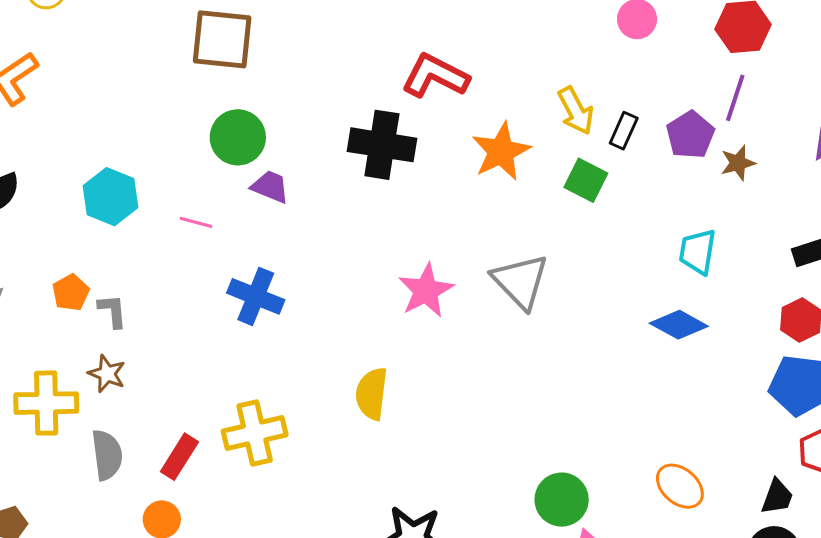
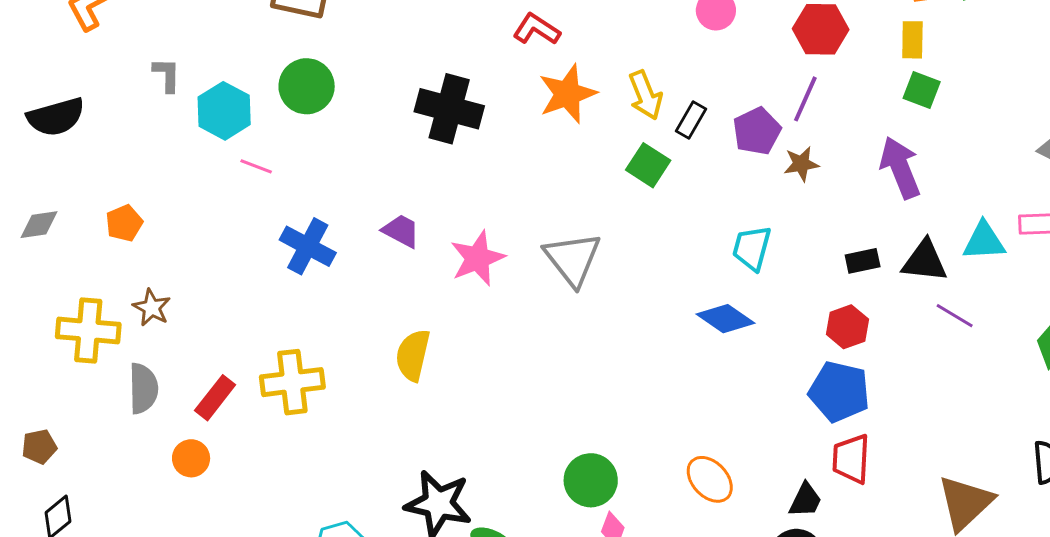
red L-shape: (435, 76) -> (537, 29), moved, size x0.7
orange star: (501, 151) -> (567, 94), moved
purple trapezoid: (270, 187) -> (401, 231), moved
cyan hexagon: (110, 197) -> (224, 111), moved
gray L-shape: (112, 311) -> (167, 75), moved

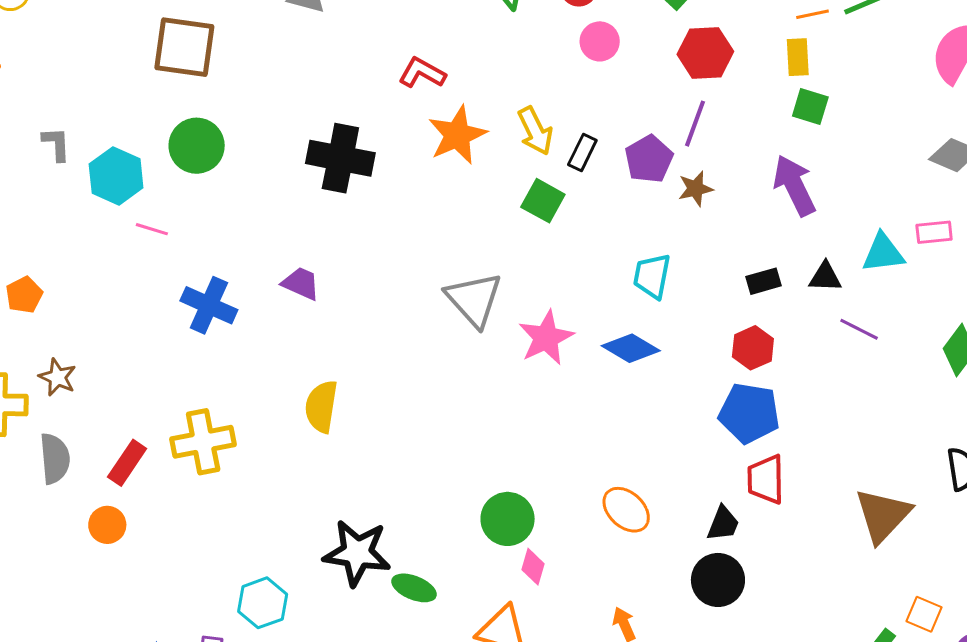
pink star: (478, 258) -> (546, 338), moved
black triangle: (925, 261) -> (825, 277), size x0.7

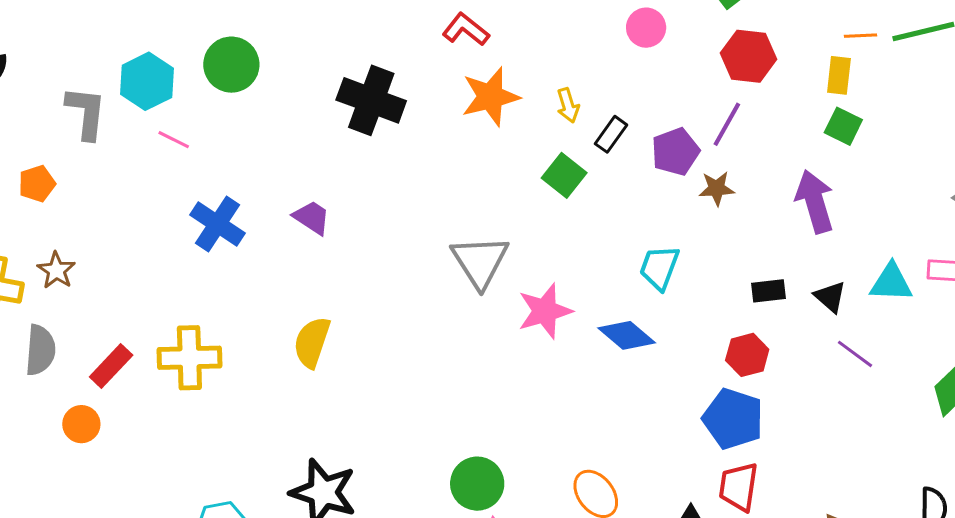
yellow arrow: (535, 131) -> (568, 105), size x0.7
gray L-shape: (56, 144) -> (86, 113), moved, size x1.5
black triangle: (825, 277) -> (830, 297), turned 30

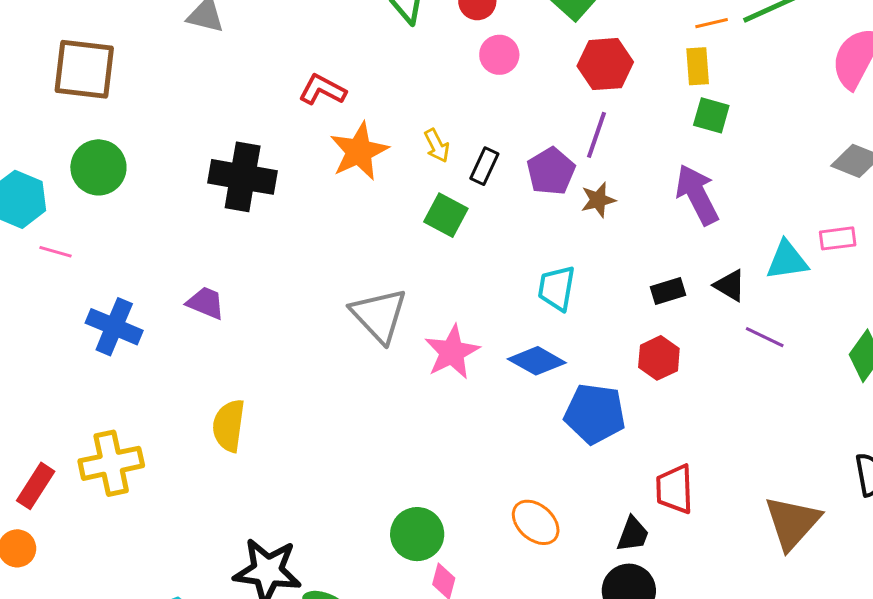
blue pentagon: (733, 419) -> (595, 414), moved

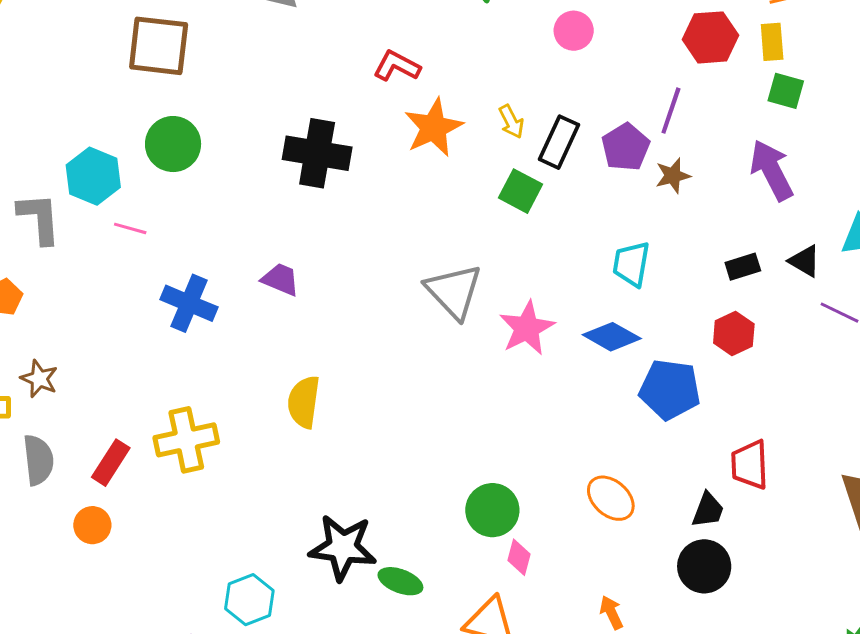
red hexagon: (605, 64) -> (711, 37), moved
black rectangle: (484, 166) -> (559, 142), size x1.4

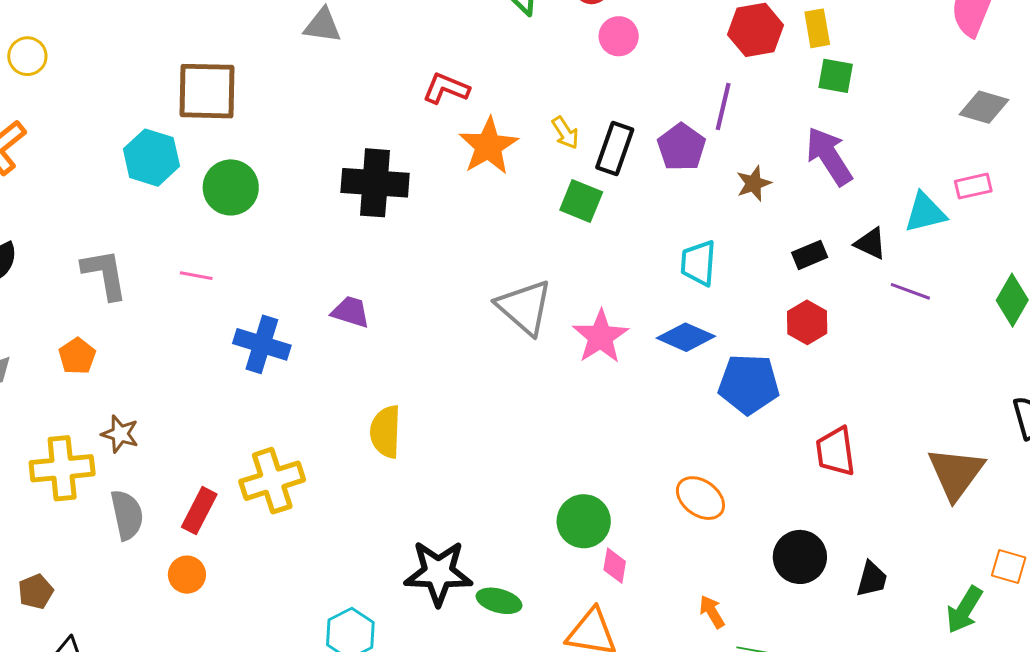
cyan hexagon: (93, 176) -> (151, 158), moved
brown star: (673, 176) -> (754, 183), moved
black trapezoid: (708, 510) -> (872, 579), moved

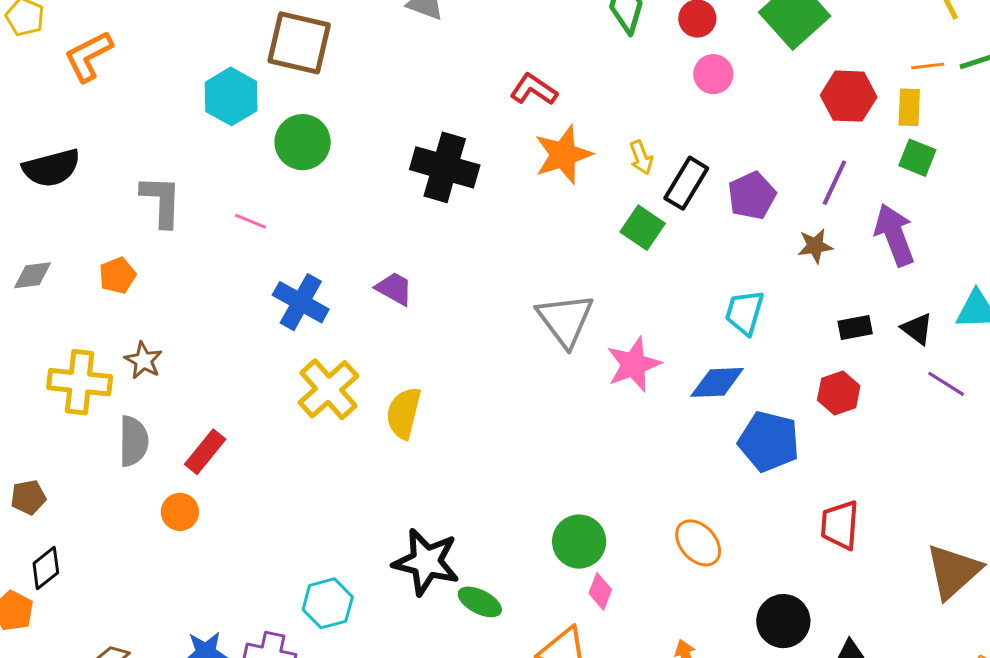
purple line: (723, 106) -> (834, 183), moved
blue diamond: (686, 337) -> (717, 382), turned -38
yellow cross: (272, 481) -> (329, 389), moved, turned -36

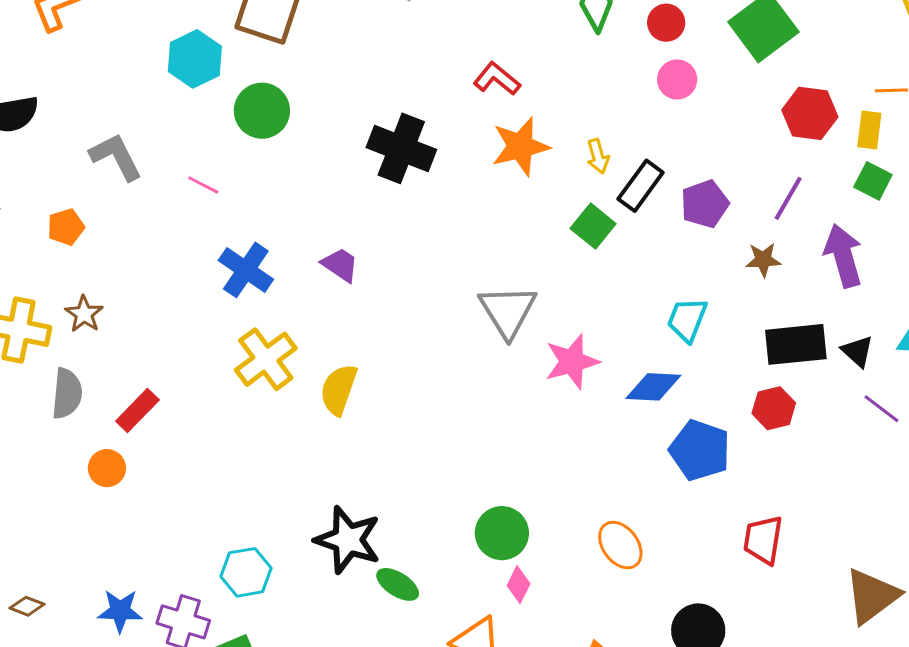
gray L-shape: (161, 201) -> (116, 157), turned -34
black rectangle: (855, 327) -> (796, 344), size x1.8

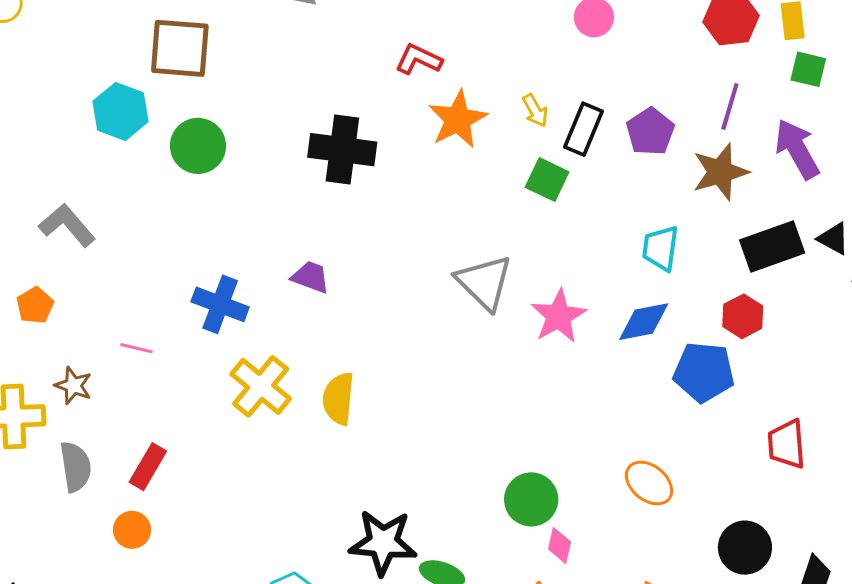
pink line: (203, 185) -> (136, 348), moved
brown star: (763, 260) -> (720, 172), size x1.6
red hexagon: (774, 408) -> (743, 316), moved

